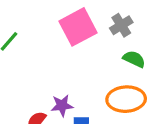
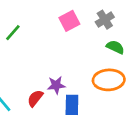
pink square: (78, 27) -> (69, 21), size x0.7

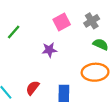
purple star: (56, 85) -> (49, 50), moved

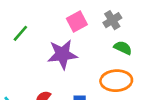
purple star: (49, 50) -> (62, 54), size x1.6

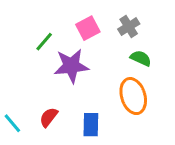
green line: (20, 33) -> (44, 42), moved
orange ellipse: (116, 81) -> (133, 96), turned 76

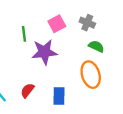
gray cross: (129, 27) -> (87, 23), turned -35
green line: (44, 42) -> (24, 34), turned -49

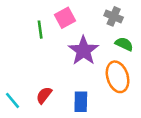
pink square: (57, 24) -> (65, 18), moved
purple star: (44, 52) -> (83, 51), moved, turned -30

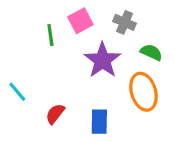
gray cross: (114, 16) -> (125, 22), moved
cyan line: (13, 100) -> (17, 92), moved

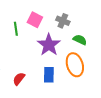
pink square: (80, 21) -> (35, 20), turned -35
blue rectangle: (99, 122) -> (49, 75), moved

